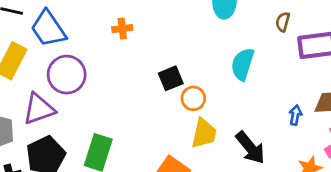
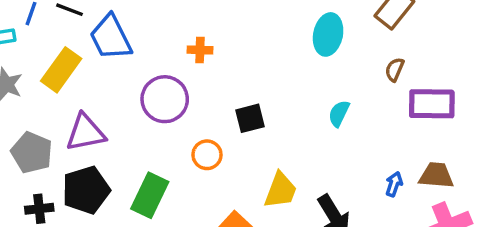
cyan semicircle: (243, 64) -> (339, 114), size x0.7
purple circle: (67, 75) -> (165, 99), moved
orange circle: (193, 98) -> (207, 155), moved

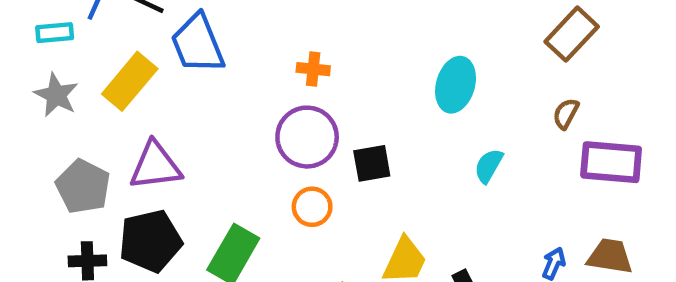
cyan ellipse: (328, 34) -> (456, 85), moved
purple circle: (165, 99) -> (307, 137), moved

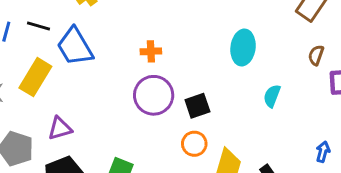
purple triangle: (155, 166) -> (60, 128), size x0.7
orange circle: (312, 207) -> (194, 144), moved

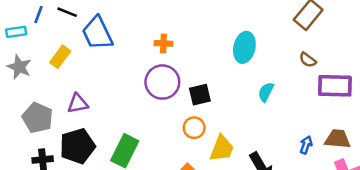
brown semicircle: (316, 55) -> (308, 60), turned -78
yellow rectangle: (35, 77) -> (60, 57), size x0.7

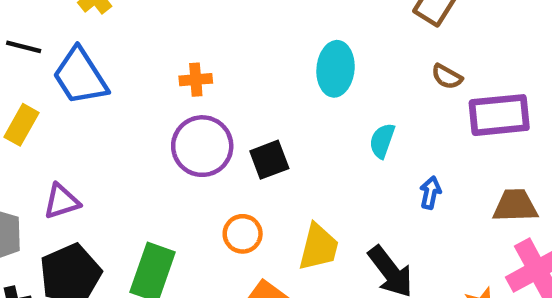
orange circle: (194, 128) -> (243, 234), moved
blue arrow: (306, 145) -> (430, 193), moved

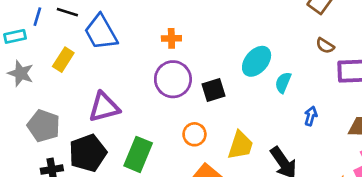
cyan ellipse: (336, 69) -> (257, 61), moved, turned 32
purple triangle: (62, 201) -> (104, 107), moved, size x1.4

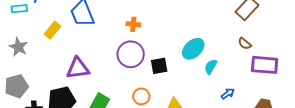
gray star: (21, 73) -> (18, 47), moved
blue arrow: (311, 116) -> (228, 94), turned 32
gray pentagon: (44, 126) -> (16, 86), moved, turned 30

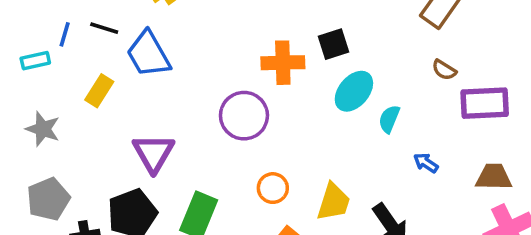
orange cross: (133, 24) -> (283, 63), moved, size x1.6
black square: (159, 66) -> (333, 44), moved
purple triangle: (78, 68) -> (153, 153), turned -45
blue arrow: (228, 94) -> (426, 163), turned -104

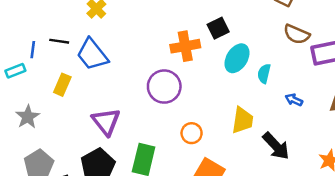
brown semicircle: (444, 70) -> (297, 34), size x1.5
gray star: (43, 129) -> (28, 117), turned 30
yellow trapezoid: (333, 202) -> (243, 120), moved

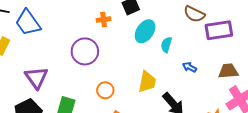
orange cross: (185, 46) -> (104, 20), size x0.6

